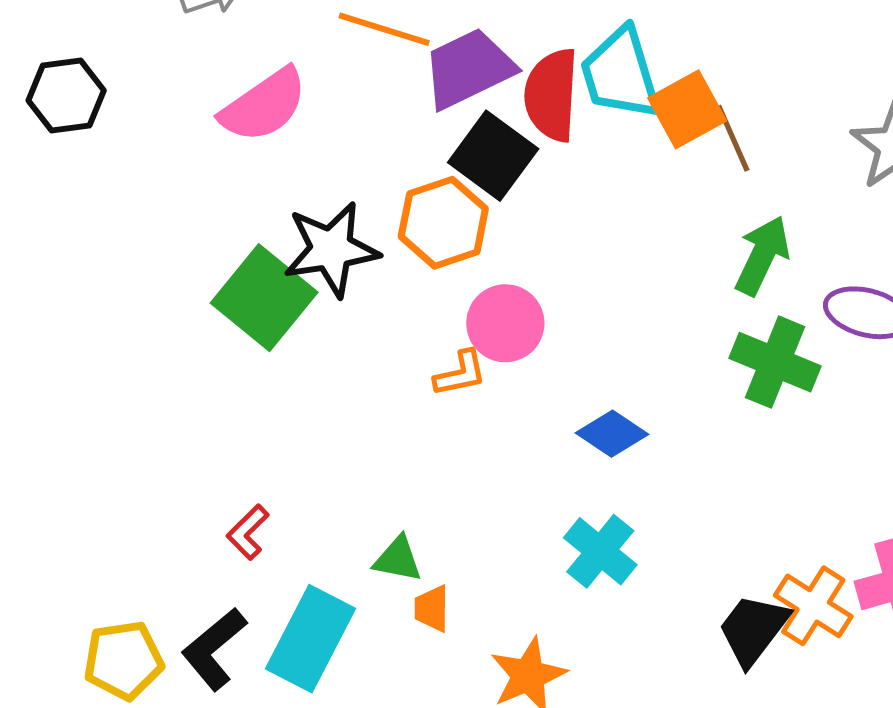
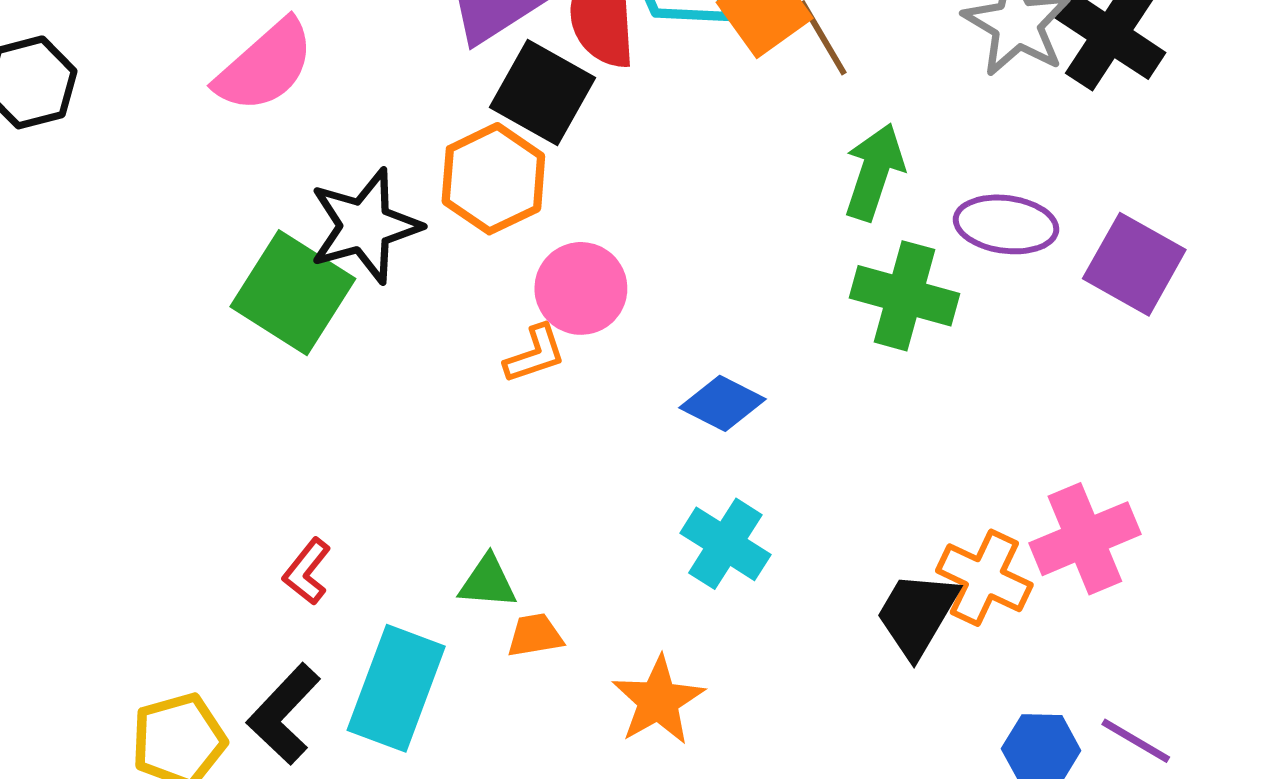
orange trapezoid: (432, 609) -> (535, 635), turned 87

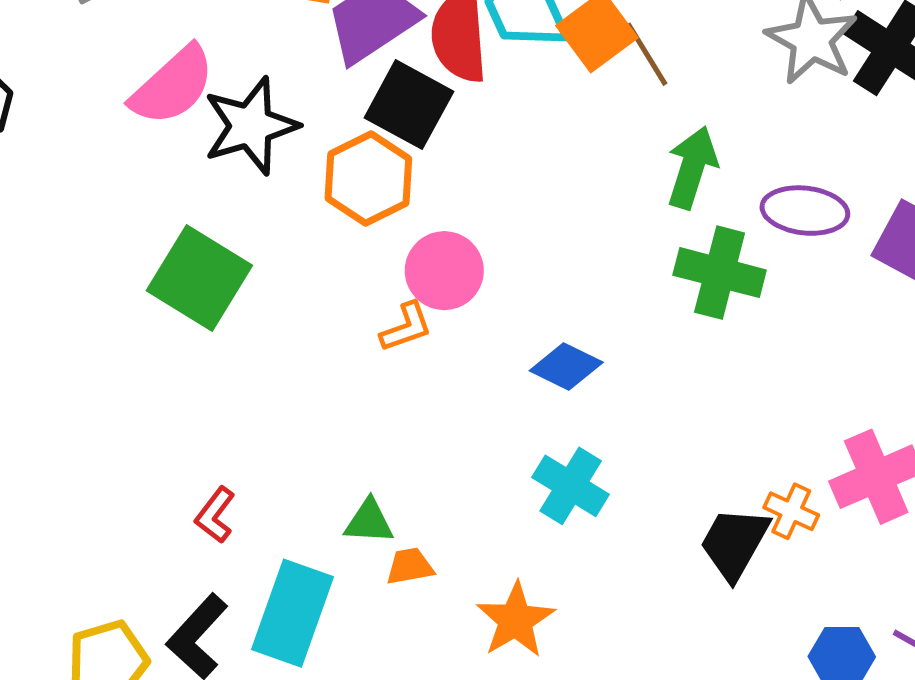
black star: (365, 226) -> (251, 126), moved
orange cross: (984, 578) -> (791, 511), size x0.7

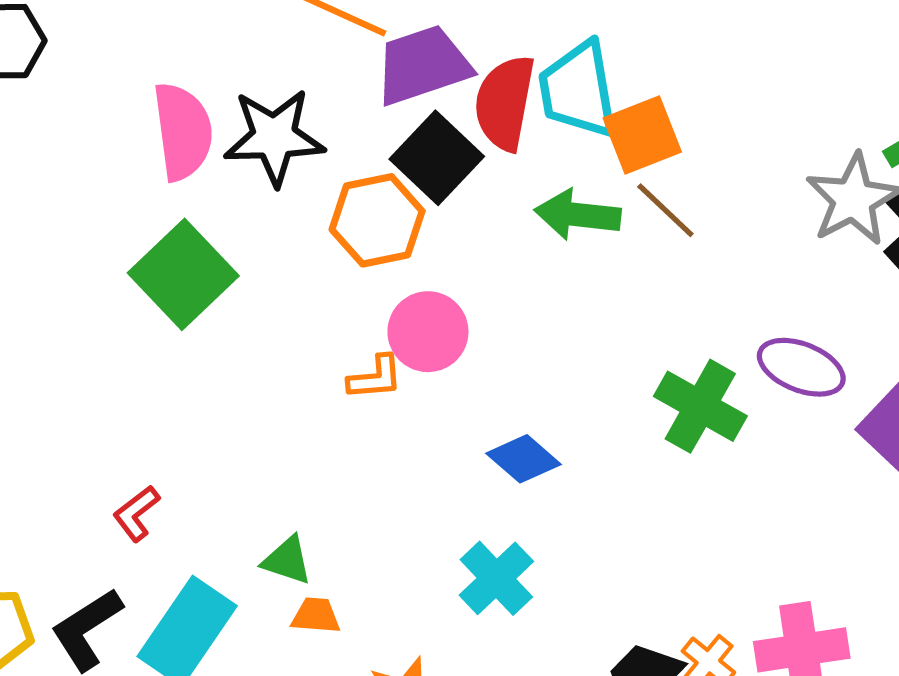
brown line: (647, 54) -> (665, 210), moved, turned -30
pink semicircle: (173, 86) -> (183, 131), moved, turned -70
green arrow: (692, 168) -> (578, 215), moved, turned -116

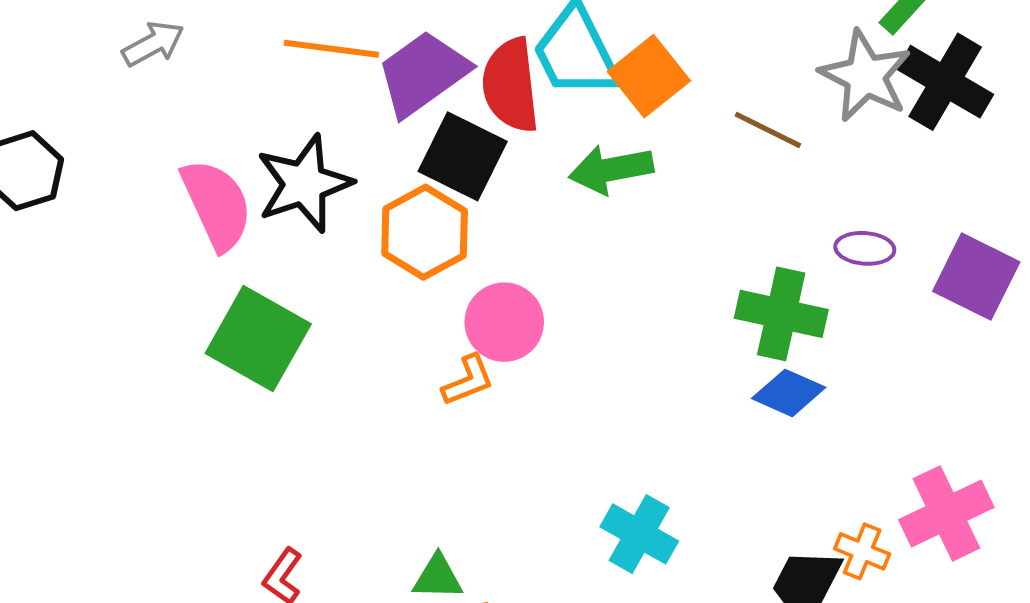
brown line: (665, 210) -> (768, 130), moved
purple ellipse: (801, 367) -> (865, 248), size x0.7
blue diamond: (523, 459) -> (789, 393), moved

